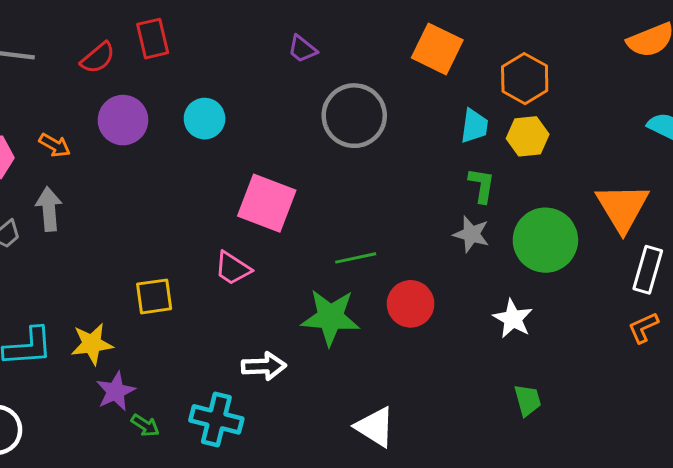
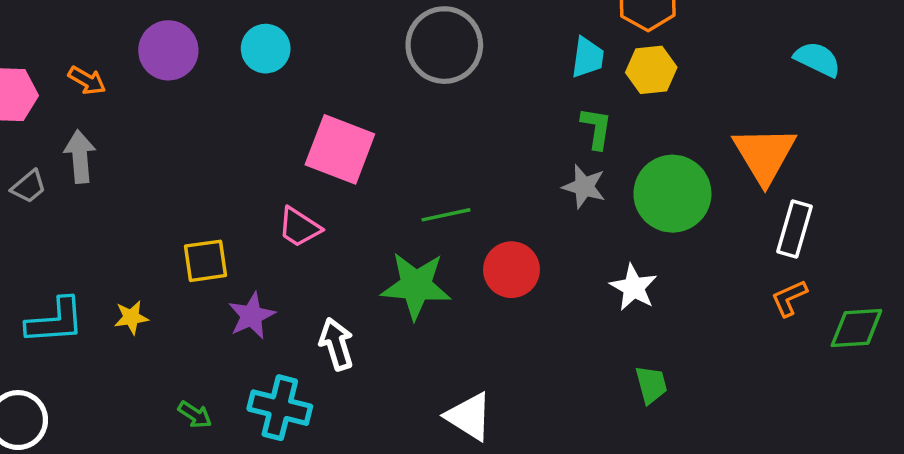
yellow star: (92, 344) -> (131, 317), size x0.7
white arrow: (264, 366) -> (336, 344), turned -105
purple star: (116, 391) -> (252, 316), moved

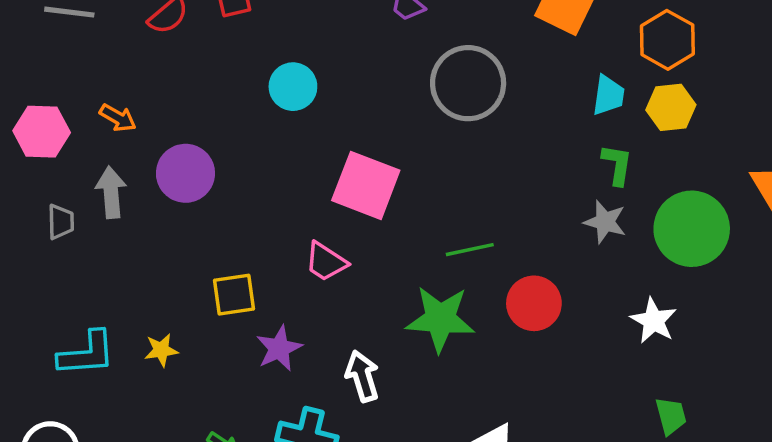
purple circle: (168, 50) -> (185, 173), moved
gray trapezoid: (29, 187) -> (61, 222), turned -51

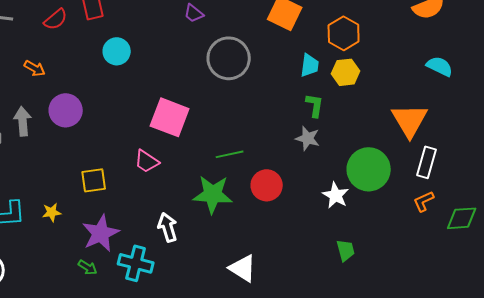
cyan circle: (293, 87) -> (117, 51), moved
orange arrow: (118, 118) -> (35, 68), moved
green circle: (692, 229) -> (369, 169), moved
purple star: (279, 348) -> (101, 233), moved, size x1.4

